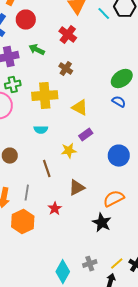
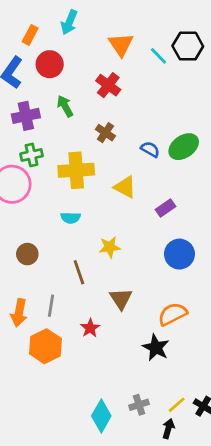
green arrow: (37, 50) -> (65, 106), turned 35
blue semicircle: (119, 102) -> (150, 149), moved
purple rectangle: (86, 135) -> (166, 208), moved
brown triangle: (77, 188) -> (121, 299), turned -36

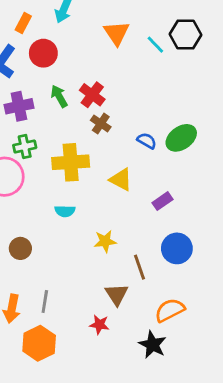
red cross: (108, 85) -> (92, 95), moved
brown line: (79, 272) -> (140, 267), moved
red star: (90, 328) -> (99, 325), moved, turned -30

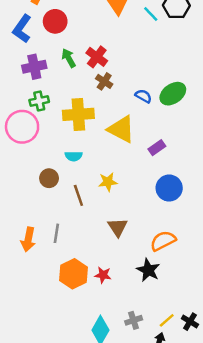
yellow triangle: (121, 180) -> (121, 129), size x1.4
brown circle: (20, 248) -> (49, 178), moved
brown line: (140, 267) -> (78, 195), moved
red star: (99, 325) -> (103, 275), moved
orange hexagon: (39, 343) -> (74, 274), moved

